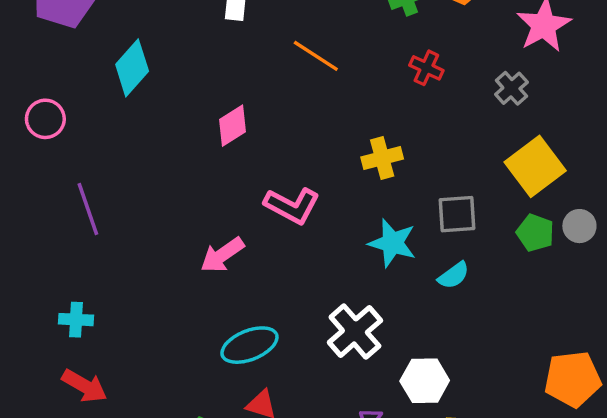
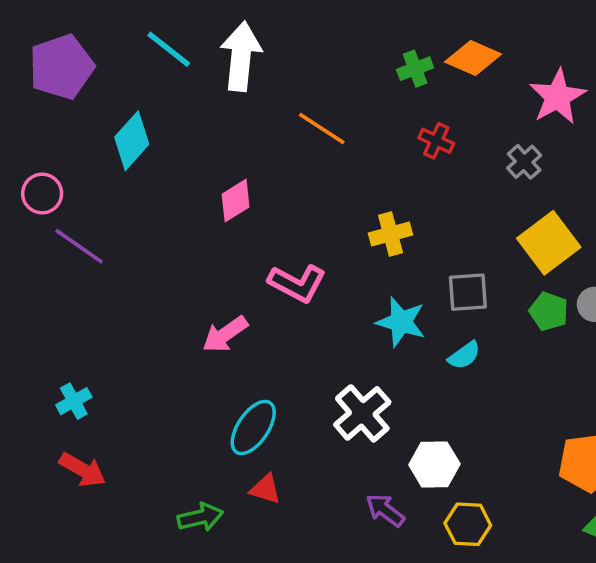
purple line: (88, 209) -> (79, 246), moved, turned -36
cyan cross: (76, 320) -> (74, 401), turned -32
cyan ellipse: (249, 345) -> (253, 427), turned -34

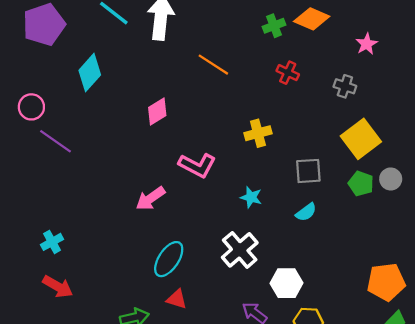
pink star: (558, 97) -> (367, 44), size x0.6
gray cross: (524, 162) -> (345, 86), turned -30
cyan star: (401, 322) -> (251, 197), moved, size x0.7

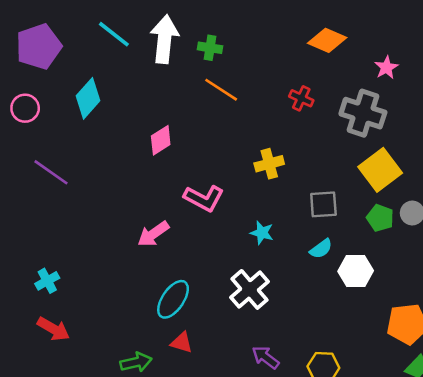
green cross: (274, 26) -> (210, 48), moved, turned 30
gray cross: (345, 86) -> (363, 113), size x1.8
pink circle: (31, 107) -> (25, 108), moved
white hexagon: (287, 283) -> (356, 271), moved

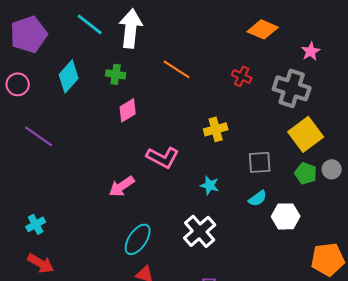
green cross: (210, 48) -> (116, 74), moved

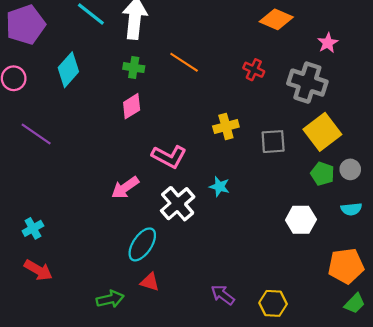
green cross: (116, 74) -> (134, 68), moved
gray square: (260, 162) -> (273, 142), moved
cyan semicircle: (258, 198) -> (351, 209), moved, turned 30
white cross: (200, 231) -> (178, 204), moved

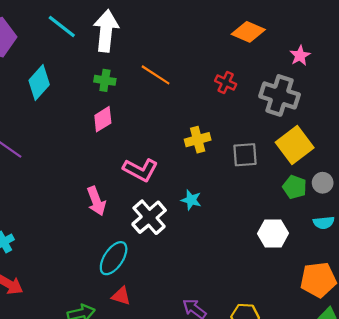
pink arrow: (125, 188) -> (96, 201), turned -76

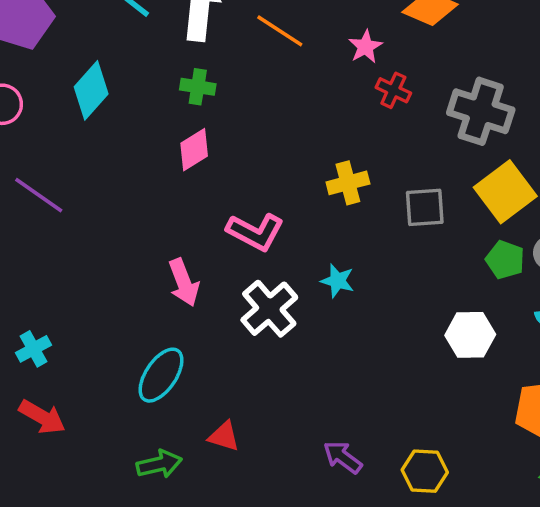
pink star: (300, 56) -> (365, 47), moved
orange line: (156, 75) -> (280, 31), moved
cyan ellipse: (114, 258) -> (161, 375), moved

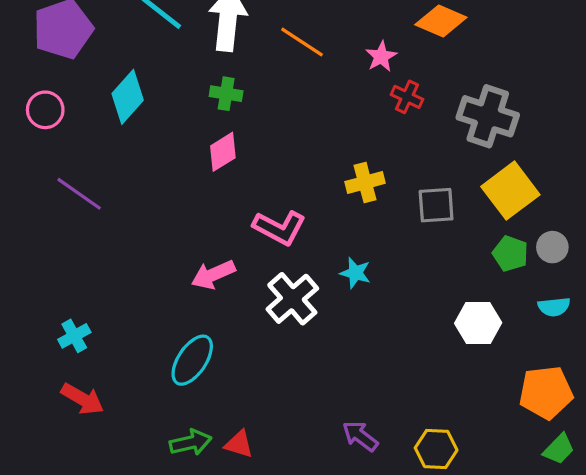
pink arrow: (184, 282) -> (213, 275), turned 87
red triangle: (224, 436) -> (239, 444), moved

